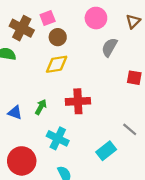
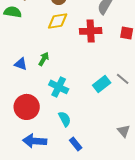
red cross: (78, 101) -> (91, 31), moved
cyan rectangle: (106, 151) -> (102, 84), moved

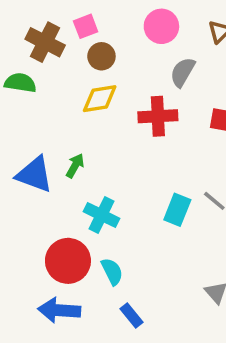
blue triangle: (21, 64) -> (34, 174), size x1.6
cyan rectangle: (102, 84) -> (177, 210), turned -30
red circle: (27, 107) -> (68, 261), moved

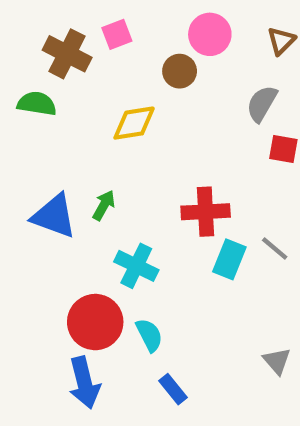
brown circle: (101, 56) -> (180, 71), moved
gray semicircle: (183, 72) -> (262, 104), moved
red cross: (158, 116) -> (206, 212), moved
blue arrow: (59, 310) -> (84, 383), turned -108

